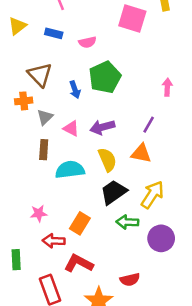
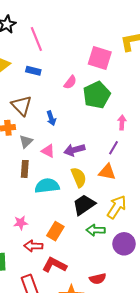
pink semicircle: (87, 42) -> (70, 82), moved, turned -40
green pentagon: (105, 77) -> (97, 95), moved
pink arrow: (167, 87) -> (122, 122), moved

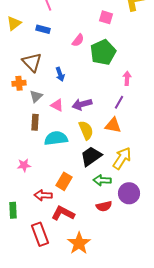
pink square: (100, 58) -> (106, 17), size x0.6
pink star: (21, 223) -> (24, 165), moved
red semicircle: (98, 279) -> (104, 206), moved

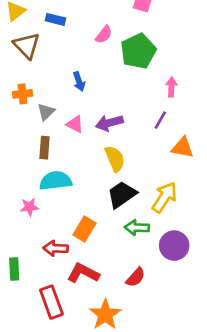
brown triangle: (32, 62) -> (27, 46), moved
orange triangle: (113, 125) -> (182, 148), moved
cyan semicircle: (56, 138) -> (56, 181), moved
red semicircle: (104, 206) -> (136, 277), moved, turned -35

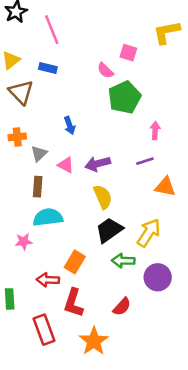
pink semicircle: (104, 35) -> (105, 71), moved, turned 96
purple line: (160, 120) -> (145, 161), turned 42
red L-shape: (83, 273) -> (73, 303), turned -100

